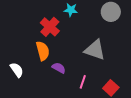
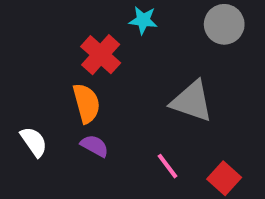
purple semicircle: (59, 68) -> (95, 146), moved
pink line: (83, 82) -> (167, 166), turned -56

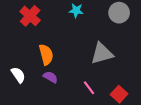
red cross: (101, 55) -> (30, 16), moved
gray triangle: (192, 101) -> (102, 53), turned -35

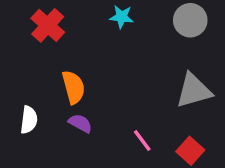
gray triangle: (102, 53) -> (194, 91), moved
white semicircle: (18, 75) -> (29, 120), turned 42

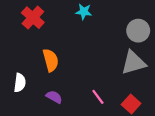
gray circle: (190, 20) -> (138, 31), moved
purple semicircle: (80, 123) -> (54, 97), moved

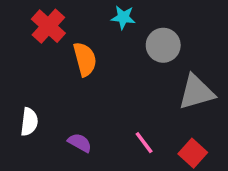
gray circle: (138, 31) -> (163, 45), moved
orange semicircle: (51, 60) -> (85, 59), moved

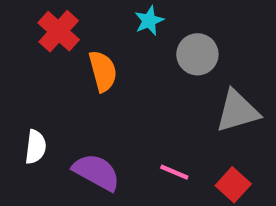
cyan star: (123, 17) -> (149, 21), turned -30
purple semicircle: (80, 143) -> (96, 172), size x1.6
pink line: (144, 143) -> (174, 172), turned -30

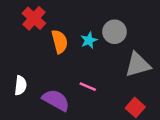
cyan star: (149, 21) -> (89, 40), moved
pink line: (174, 172) -> (88, 87), moved

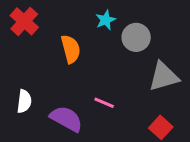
red cross: (34, 18) -> (24, 21), moved
cyan star: (89, 40) -> (106, 20), moved

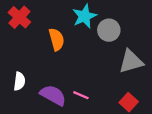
cyan star: (106, 20) -> (84, 16), size x1.5
pink line: (104, 103) -> (81, 95), moved

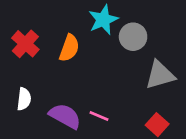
red cross: (19, 17) -> (25, 44), moved
orange semicircle: (57, 39) -> (69, 48), turned 35

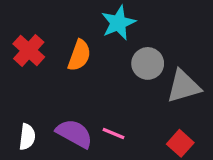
gray circle: (133, 37) -> (148, 63), moved
white semicircle: (24, 99) -> (27, 137), moved

